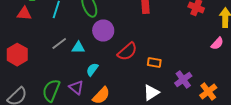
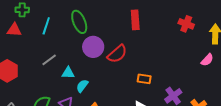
cyan triangle: (78, 48) -> (68, 73), moved
red semicircle: (127, 52) -> (117, 54), moved

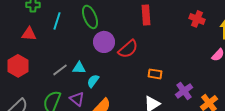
red triangle: (14, 30) -> (29, 34), moved
gray line: (49, 60) -> (60, 70), moved

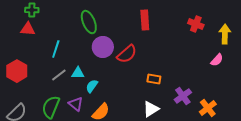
cyan line: (57, 21) -> (56, 49), moved
red triangle: (29, 34) -> (28, 29), moved

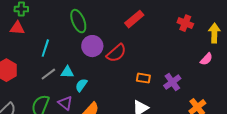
red rectangle: (145, 20) -> (134, 19), turned 54
purple cross: (183, 96) -> (172, 82), moved

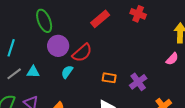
red cross: (185, 23) -> (138, 14), moved
cyan semicircle: (81, 85) -> (67, 72), moved

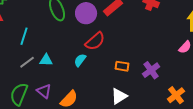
purple circle: (58, 46) -> (86, 13), moved

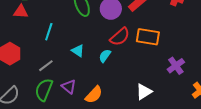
cyan triangle: (46, 60) -> (78, 51), moved, turned 32
gray line: (27, 62) -> (46, 66), moved
orange rectangle: (122, 66) -> (148, 37), moved, size x1.6

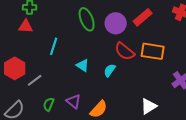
red semicircle: (120, 37) -> (125, 51), turned 80
gray line: (46, 66) -> (35, 80), moved
green semicircle: (44, 90) -> (49, 104), size x0.6

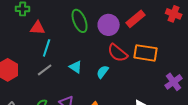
red triangle: (26, 26) -> (38, 28), moved
gray line: (35, 80) -> (45, 70), moved

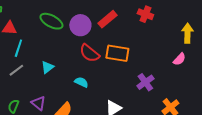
green ellipse: (80, 21) -> (51, 21), turned -40
cyan triangle: (76, 67) -> (47, 67), turned 48
cyan semicircle: (103, 72) -> (81, 82), moved, turned 80

